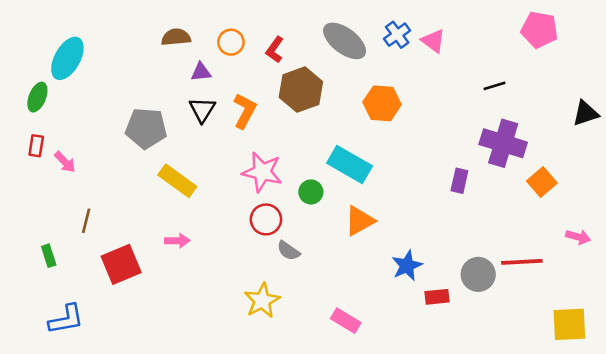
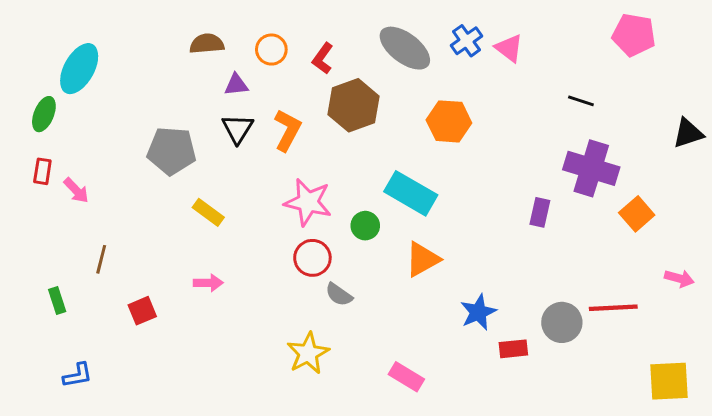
black line: (494, 86) -> (581, 101), turned 35
yellow rectangle: (177, 181) -> (208, 212), size x0.7
red square: (121, 264) -> (142, 311), size x0.6
blue L-shape: (66, 319) -> (78, 375), size x0.7

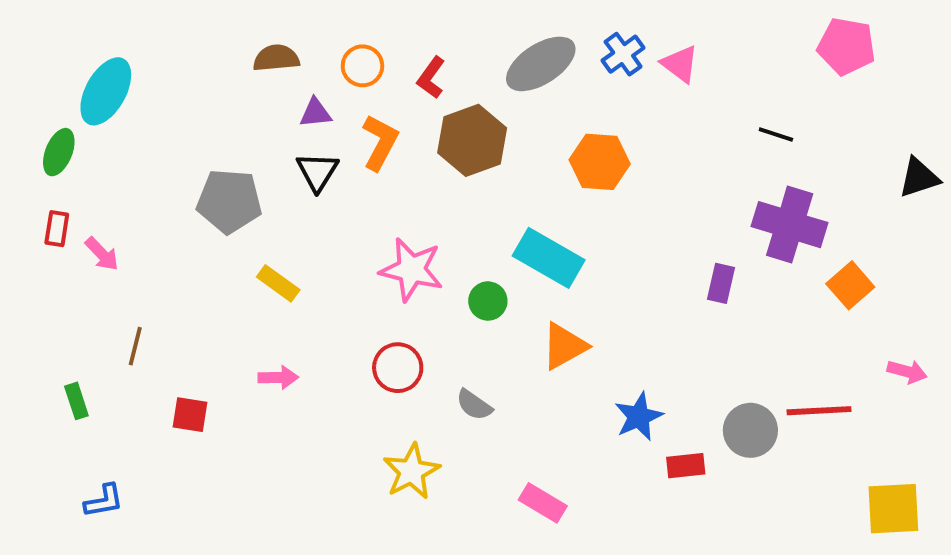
gray ellipse: (405, 48) -> (541, 64), turned -70
orange L-shape: (287, 130) -> (380, 142), moved
red circle: (312, 258) -> (398, 368), moved
gray semicircle: (339, 295) -> (474, 405), moved
red square: (142, 311) -> (190, 415), turned 32

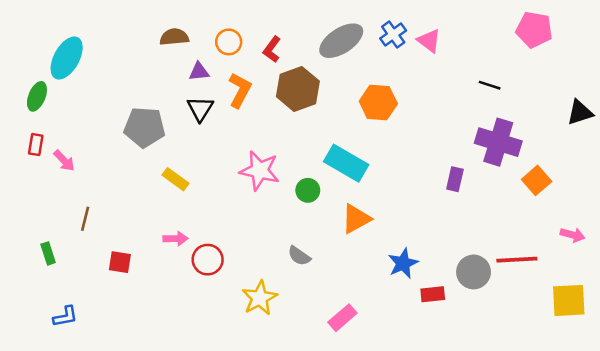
red circle: (398, 368) -> (208, 260), moved
pink rectangle: (543, 503) -> (342, 318), turned -72
yellow square: (893, 509) -> (569, 300), moved

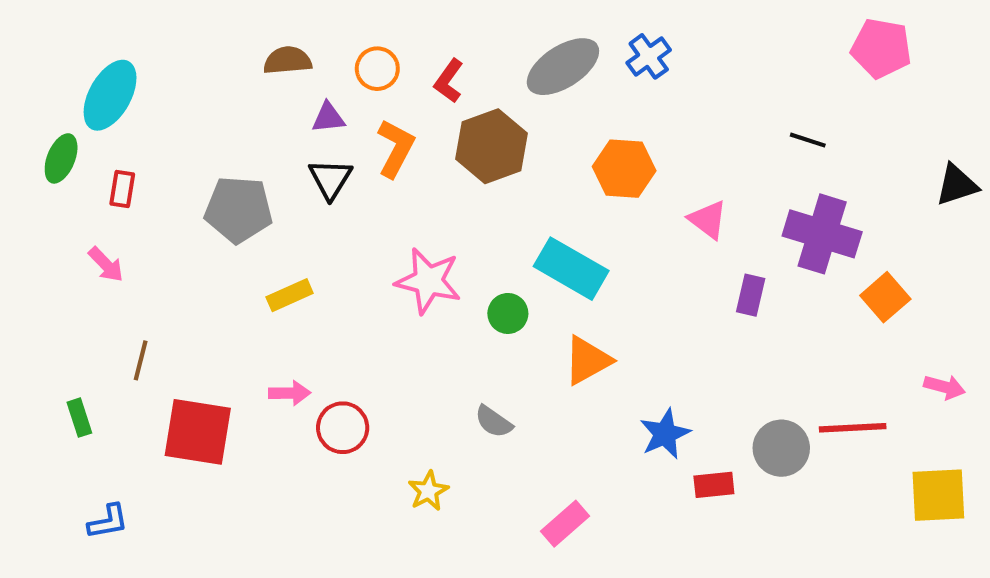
pink triangle: (429, 41) -> (708, 220), moved
red rectangle: (36, 145) -> (122, 189), moved
yellow rectangle: (175, 179) -> (290, 295), turned -60
red square: (120, 262) -> (198, 432), size x1.8
yellow star: (260, 298) -> (428, 491), size x0.7

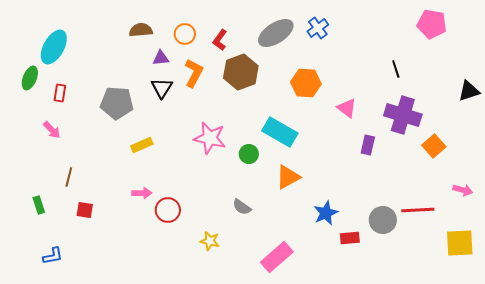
black line: (808, 140) -> (396, 69), turned 54
red square: (198, 432) -> (85, 210), moved, size x0.5
yellow star: (428, 491) -> (210, 241), turned -30
pink rectangle: (565, 524) -> (277, 257), size x1.4

